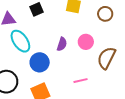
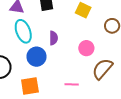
purple semicircle: (62, 44) -> (54, 38), moved, turned -32

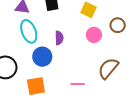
pink circle: (86, 48) -> (94, 35), moved

